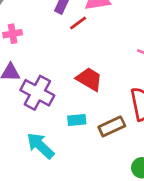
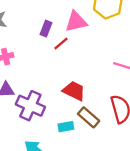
brown rectangle: (112, 126) -> (89, 117), moved, turned 70

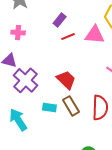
pink triangle: (76, 22) -> (95, 35), moved

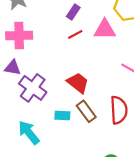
purple rectangle: (60, 20) -> (73, 12), moved
pink cross: (18, 33) -> (19, 36), size x1.6

